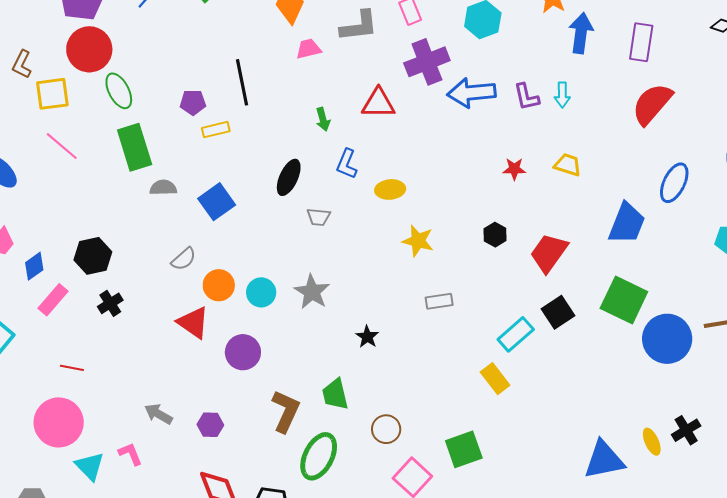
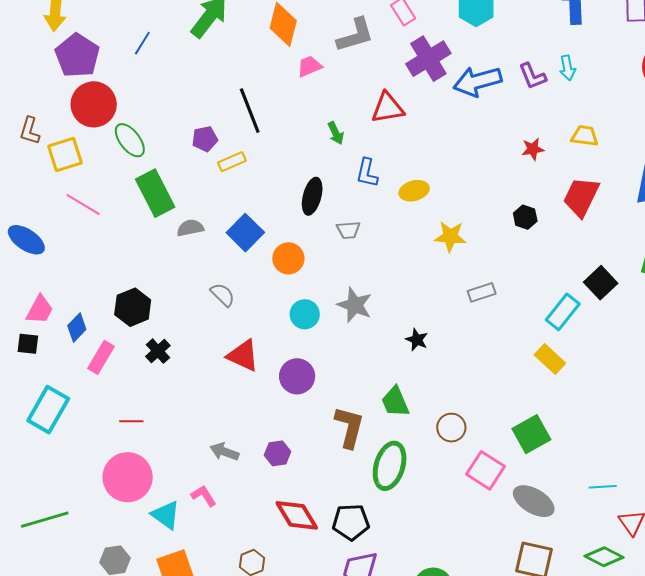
red trapezoid: (549, 253) -> (581, 197), moved
gray semicircle: (184, 259) -> (223, 295), turned -84
orange circle: (219, 285) -> (288, 258), moved

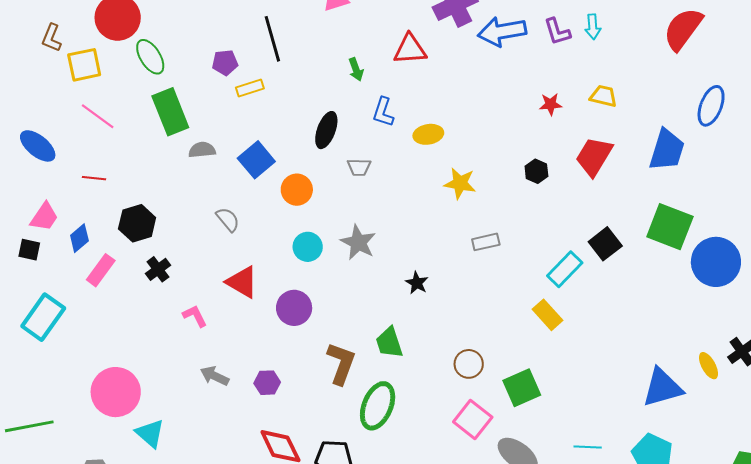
red line: (131, 421) -> (94, 178), moved
brown circle: (451, 428) -> (469, 364), moved
pink L-shape: (204, 496) -> (195, 316), moved

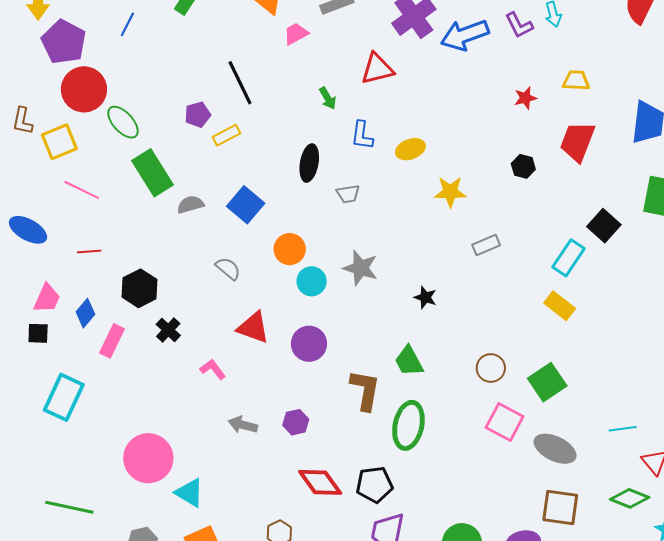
orange circle: (297, 190) -> (290, 249), moved
green line: (29, 426) -> (69, 507), turned 33

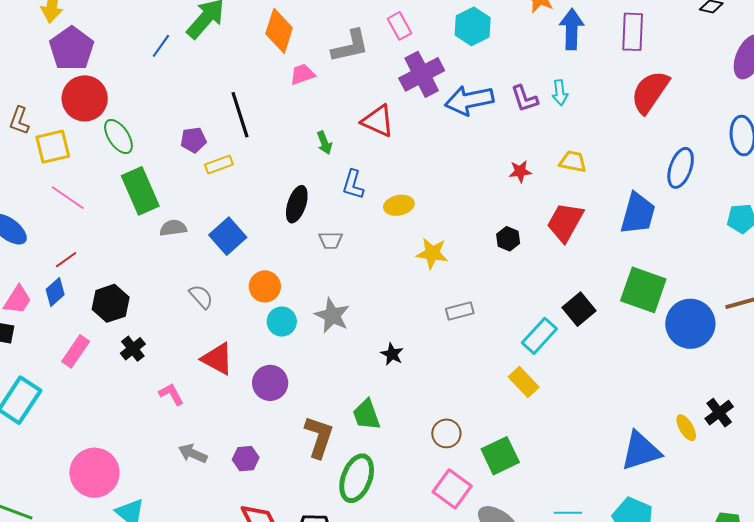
blue line: (127, 24) -> (161, 46), moved
red triangle: (377, 69) -> (378, 121), turned 30
red line: (89, 252) -> (66, 260), turned -40
blue diamond: (85, 313) -> (55, 292), moved

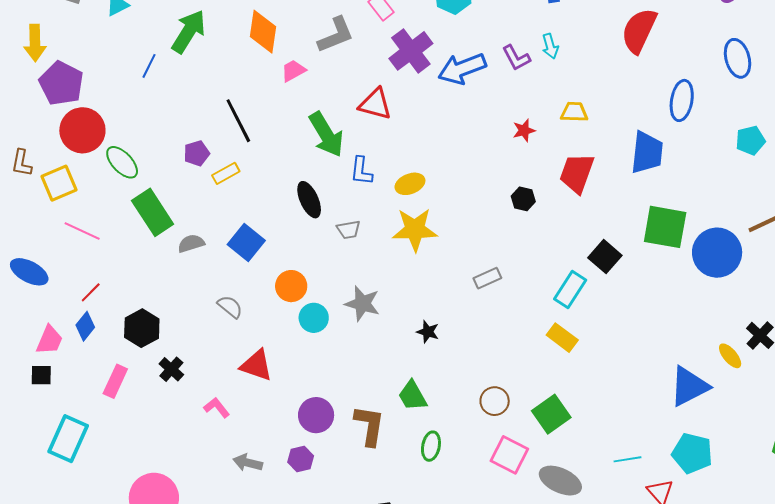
green arrow: (324, 143) -> (326, 134), size x2.0
black ellipse: (297, 204) -> (309, 200), turned -33
yellow star: (432, 253) -> (415, 230), moved, size x1.4
purple circle: (270, 383) -> (316, 415), moved
green ellipse: (357, 478) -> (431, 446), moved, size x0.6

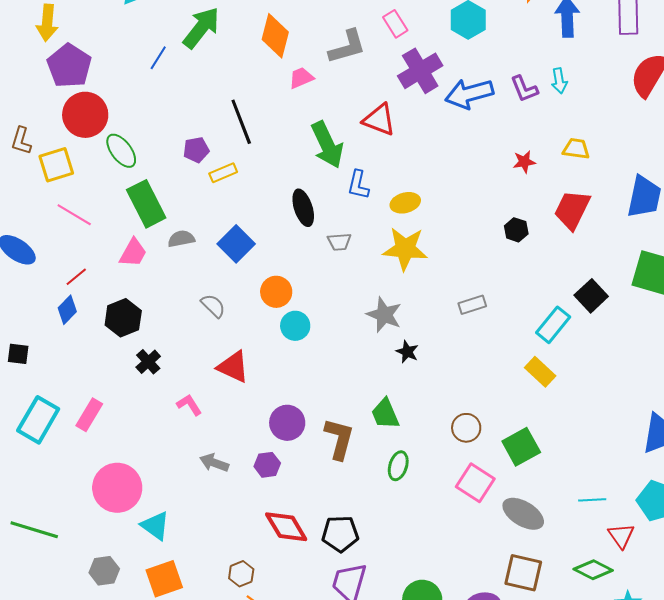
gray star: (362, 304) -> (384, 315), moved
pink trapezoid: (50, 340) -> (133, 253), moved
pink rectangle: (115, 381) -> (89, 415), moved

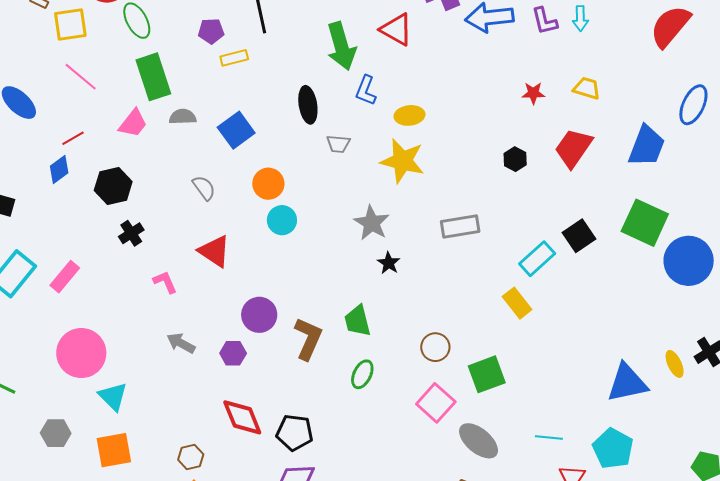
gray rectangle: (472, 305) -> (460, 226), size x1.4

